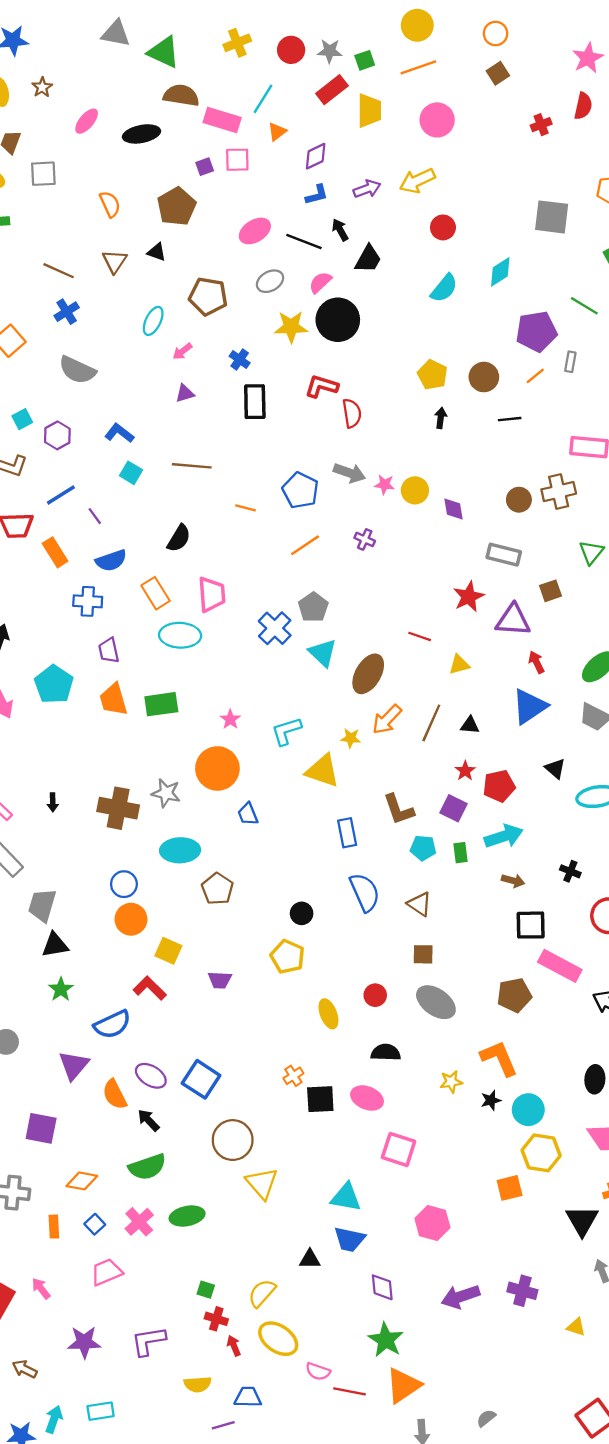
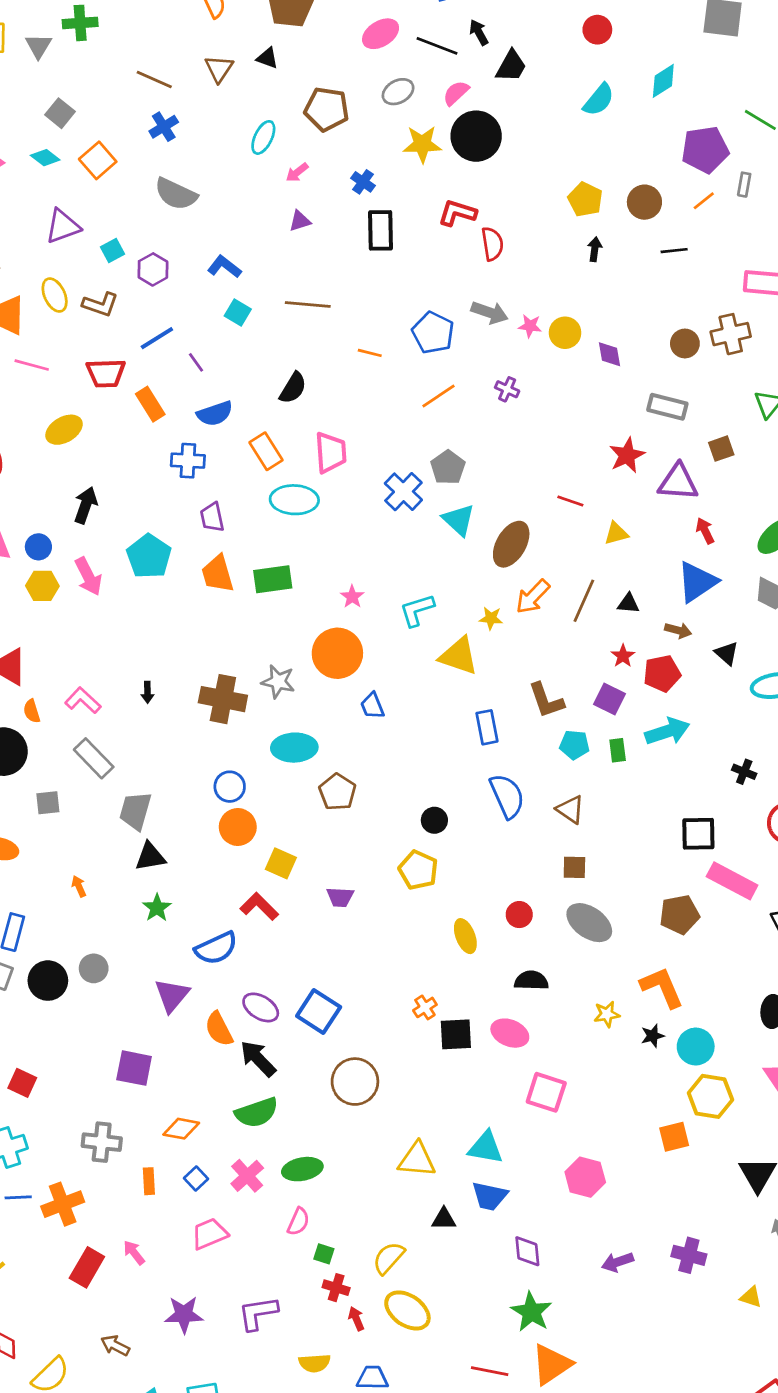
brown arrow: (513, 881) -> (678, 630), moved
black arrow: (149, 1120) -> (258, 1059), size x1.4
yellow triangle: (262, 1183) -> (417, 1160), moved, turned -44
purple arrow: (460, 1297) -> (618, 1262), size x0.7
pink semicircle: (318, 1371) -> (298, 1222), moved, turned -85

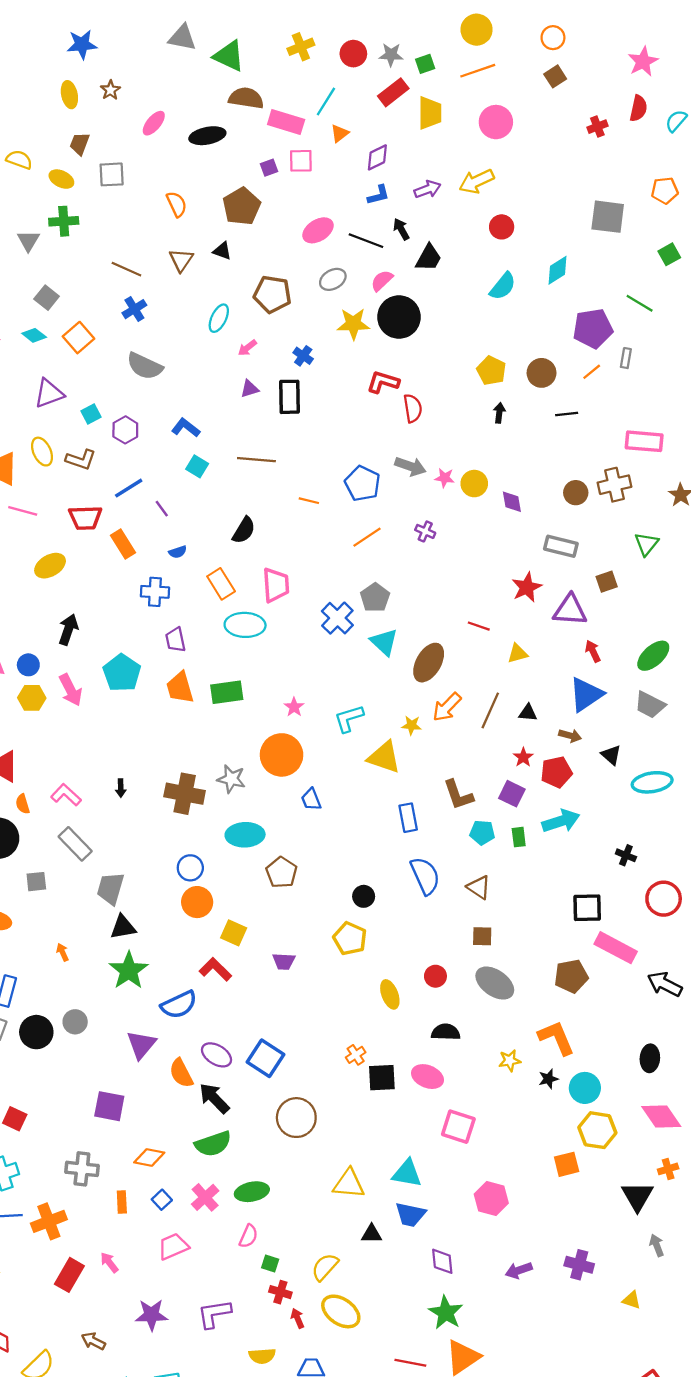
black rectangle: (381, 230) -> (289, 397), moved
blue semicircle: (215, 414) -> (178, 552), size x0.6
green star: (157, 908) -> (129, 970), size x1.6

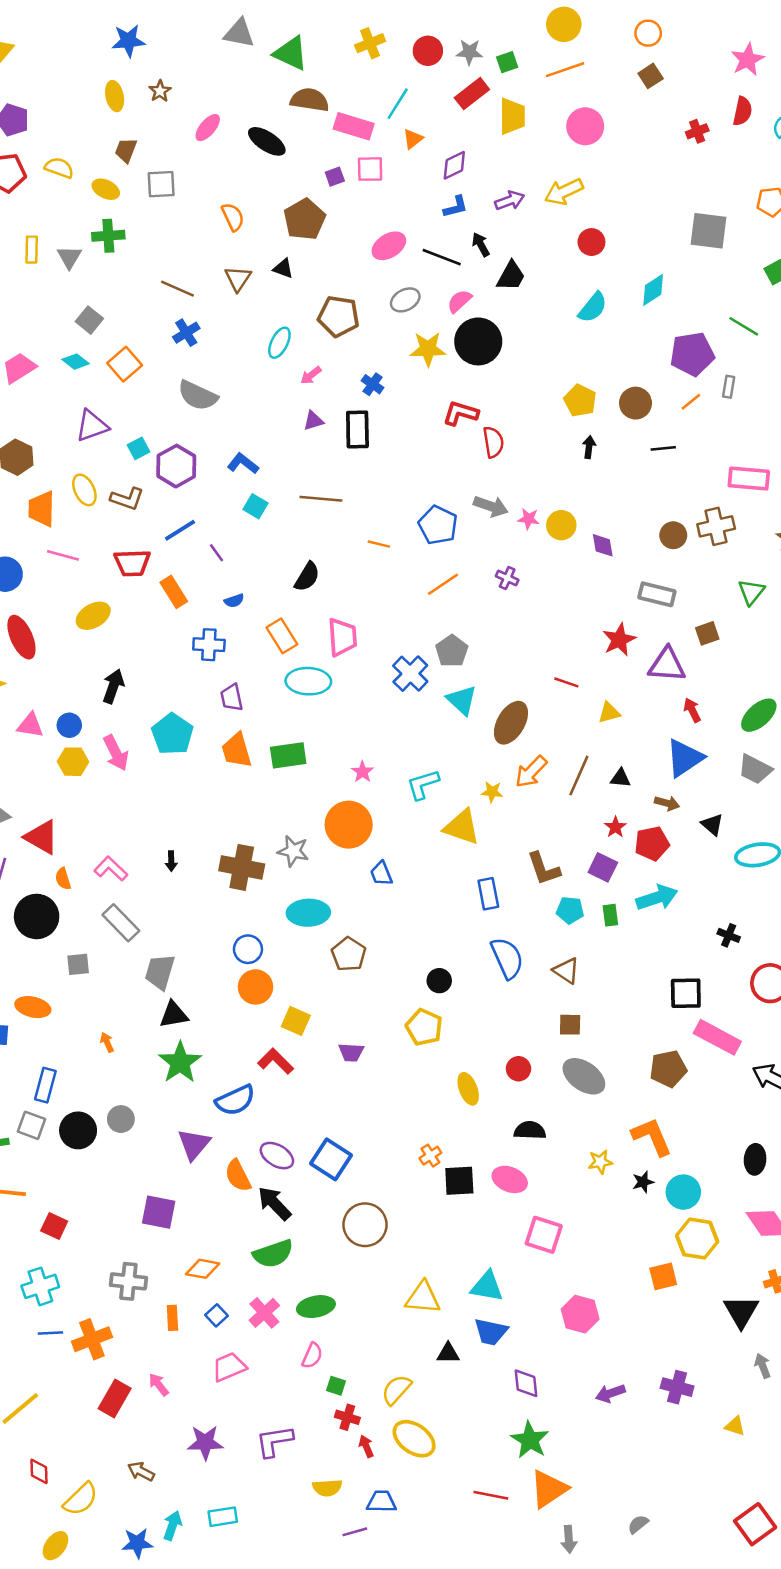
black ellipse: (207, 136) -> (267, 141), turned 44
purple hexagon: (125, 430) -> (176, 466), size x1.4

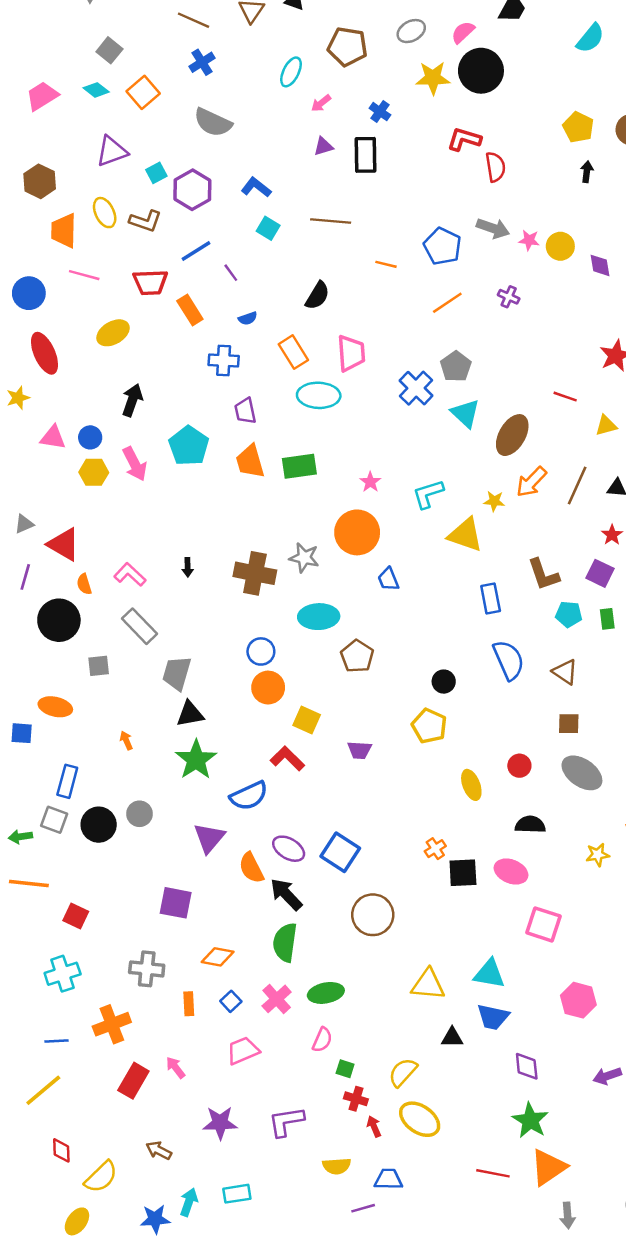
green semicircle: (273, 1254) -> (285, 942), turned 117
blue line: (50, 1333) -> (57, 1041), moved

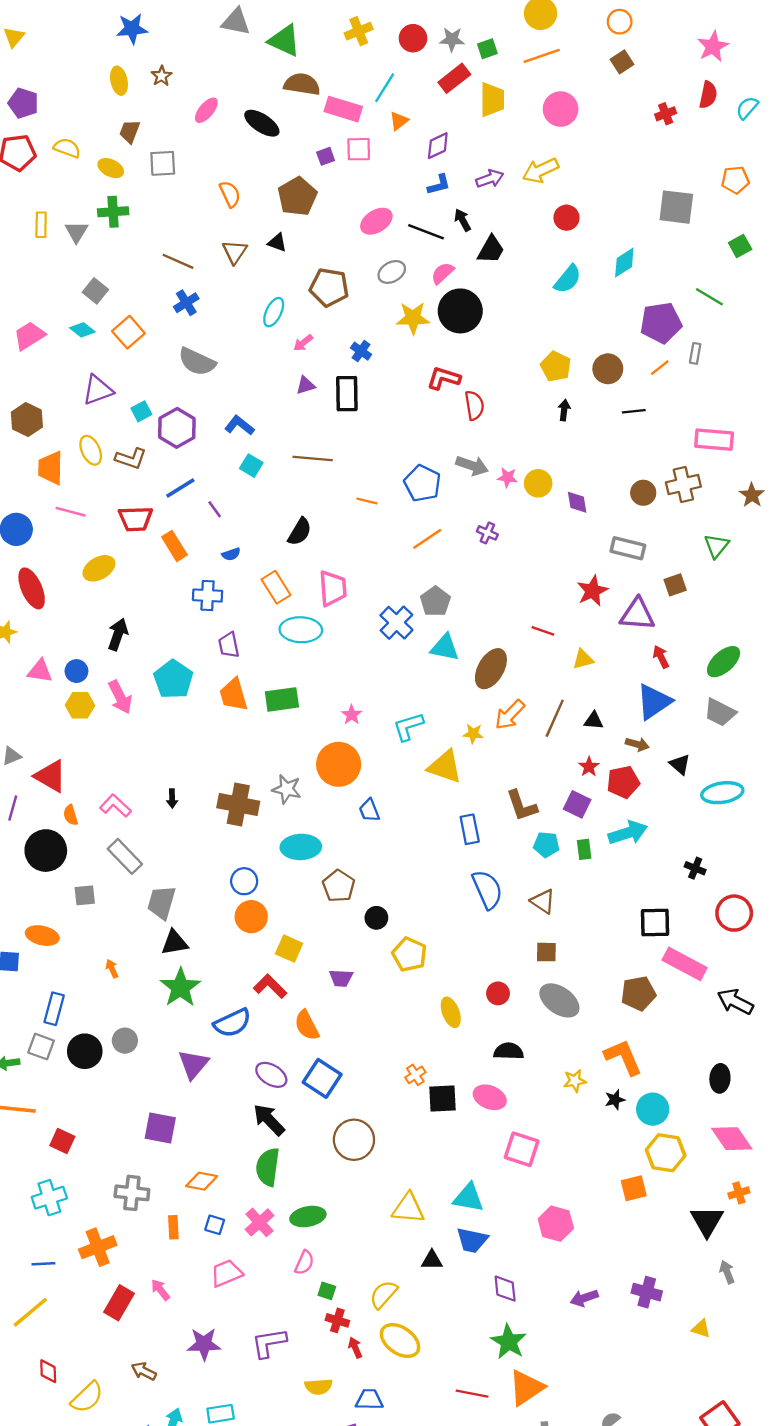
cyan triangle: (465, 413) -> (445, 647), turned -32
black circle: (444, 682) -> (376, 918), moved
orange semicircle: (251, 868) -> (307, 1025), moved
blue square: (231, 1001) -> (215, 1225), turned -30

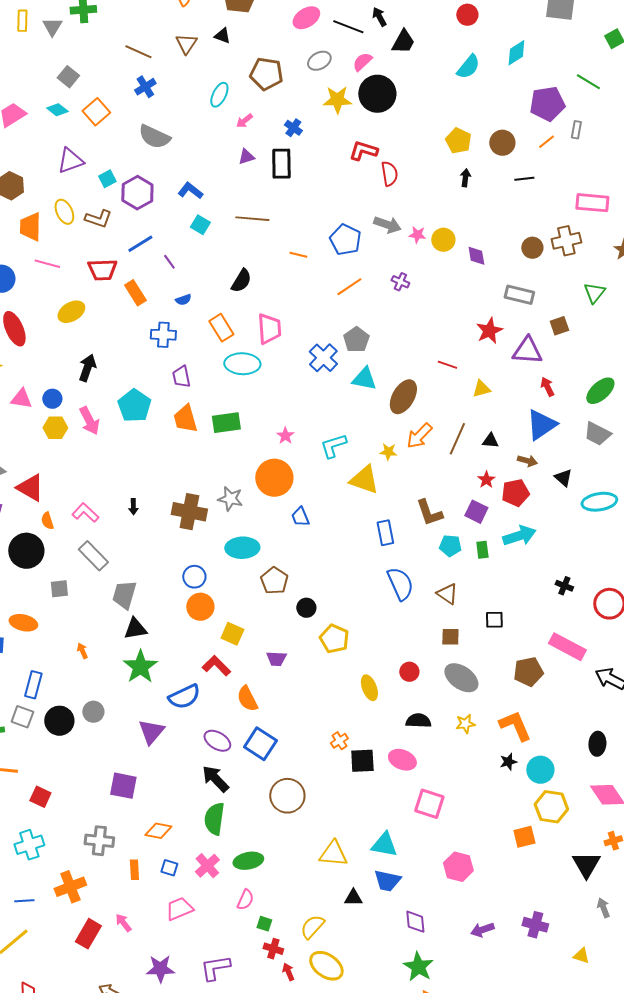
black cross: (695, 868) -> (564, 586), moved
black square: (655, 923) -> (494, 620), moved, size x0.7
yellow star: (575, 1081) -> (465, 724), moved

